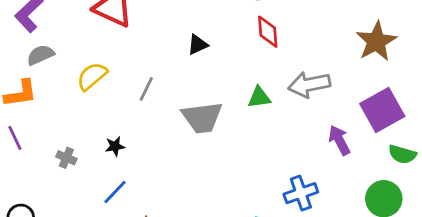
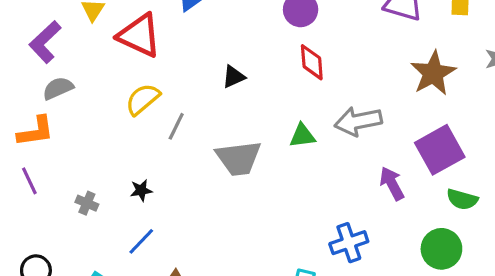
yellow semicircle: (92, 76) -> (143, 99), moved

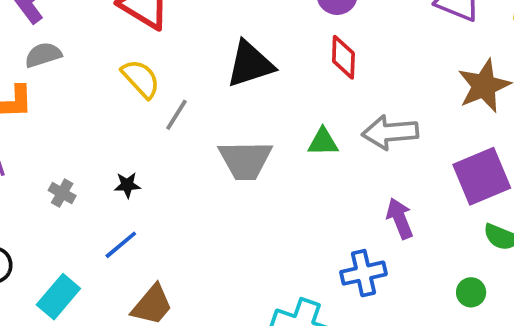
black triangle: (234, 77) -> (250, 64), size x1.8
yellow semicircle: (143, 99) -> (141, 79), turned 81
purple arrow: (392, 183) -> (400, 218), moved
green circle: (441, 249) -> (471, 292), size x0.6

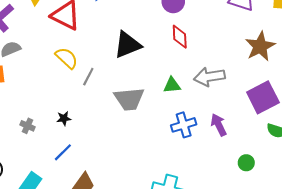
blue cross: (363, 273) -> (184, 125), moved
green circle: (471, 292) -> (246, 163), moved

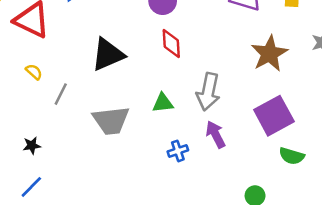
yellow semicircle: (67, 58) -> (34, 72), size x0.6
gray arrow: (209, 77) -> (208, 92), turned -68
blue cross: (184, 125) -> (178, 151), size x0.7
purple arrow: (219, 125) -> (216, 135), moved

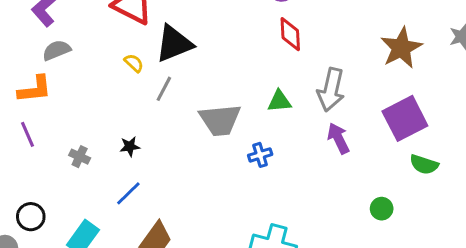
black triangle: (108, 54) -> (174, 44), moved
blue cross: (178, 151) -> (260, 155), moved

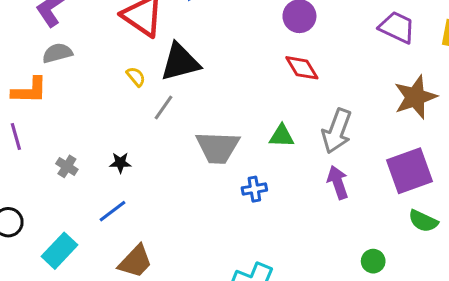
red diamond: (290, 34) -> (302, 68), turned -36

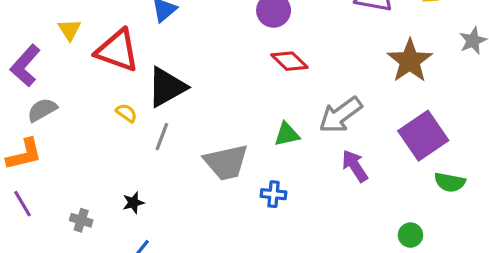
gray arrow: (337, 131) -> (340, 115), turned 48
blue cross: (254, 189) -> (274, 194), turned 30

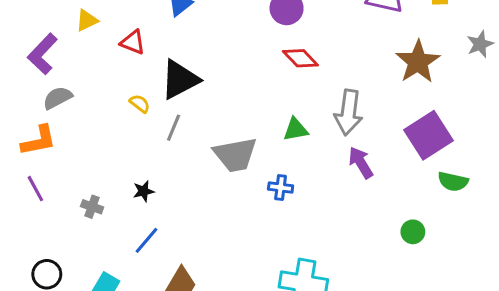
yellow triangle: (69, 30) -> (87, 20), turned 35
red triangle: (117, 50) -> (133, 42), size x0.6
gray arrow: (340, 115) -> (348, 112), turned -48

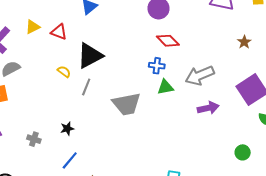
yellow triangle: (87, 20) -> (33, 27), moved
brown star: (418, 62) -> (244, 42), size x0.5
gray arrow: (348, 112) -> (200, 75), turned 60
purple arrow: (361, 163) -> (208, 108), turned 110
blue cross: (281, 187) -> (157, 66), moved

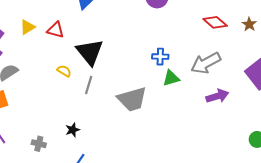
red diamond: (168, 41) -> (215, 22), moved
black triangle: (90, 56) -> (90, 52), turned -36

